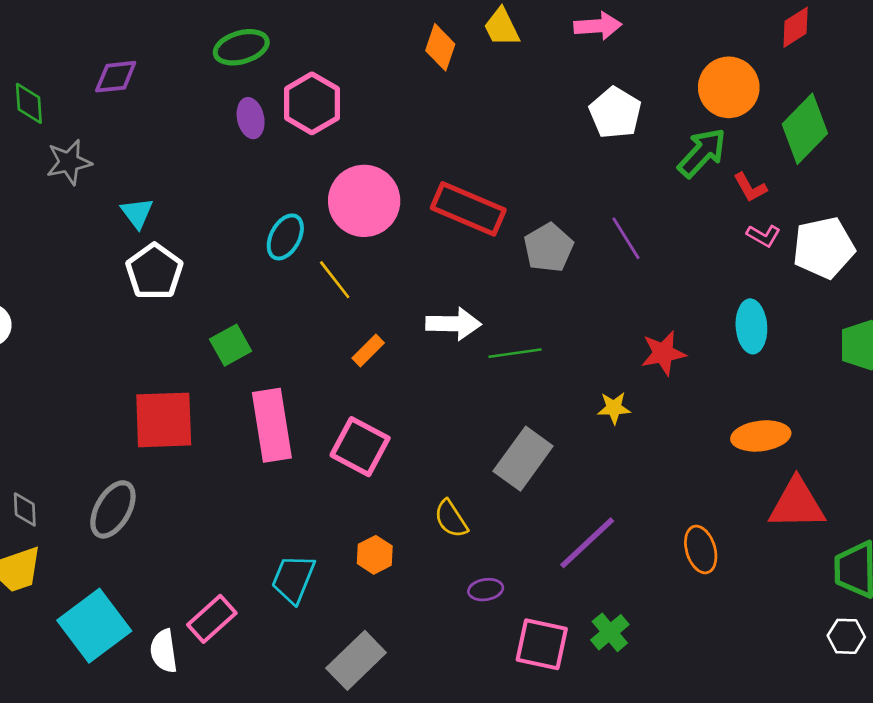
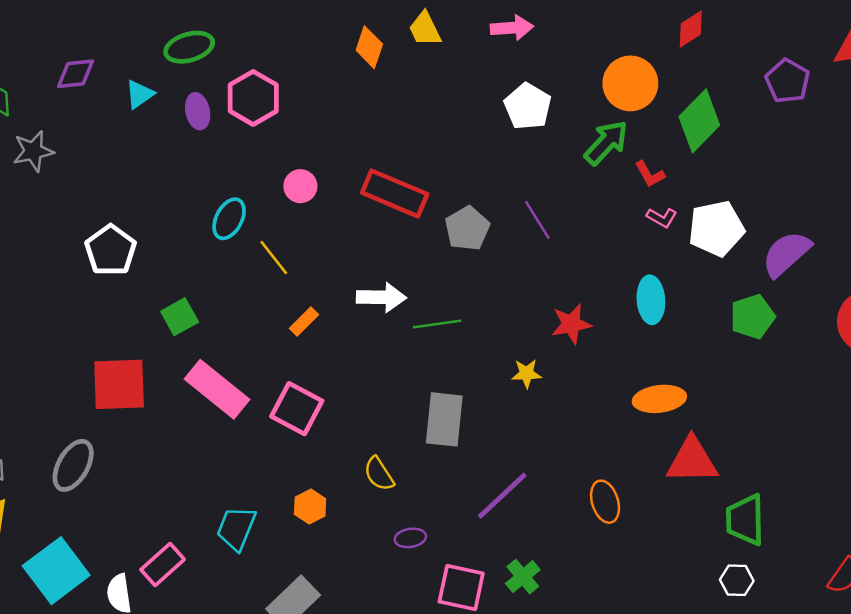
pink circle: (364, 201) -> (300, 186), size x0.5
cyan triangle: (137, 213) -> (140, 94), moved, turned 32
pink rectangle: (272, 425) -> (217, 389), turned -42
gray rectangle: (523, 459) -> (444, 419), turned -30

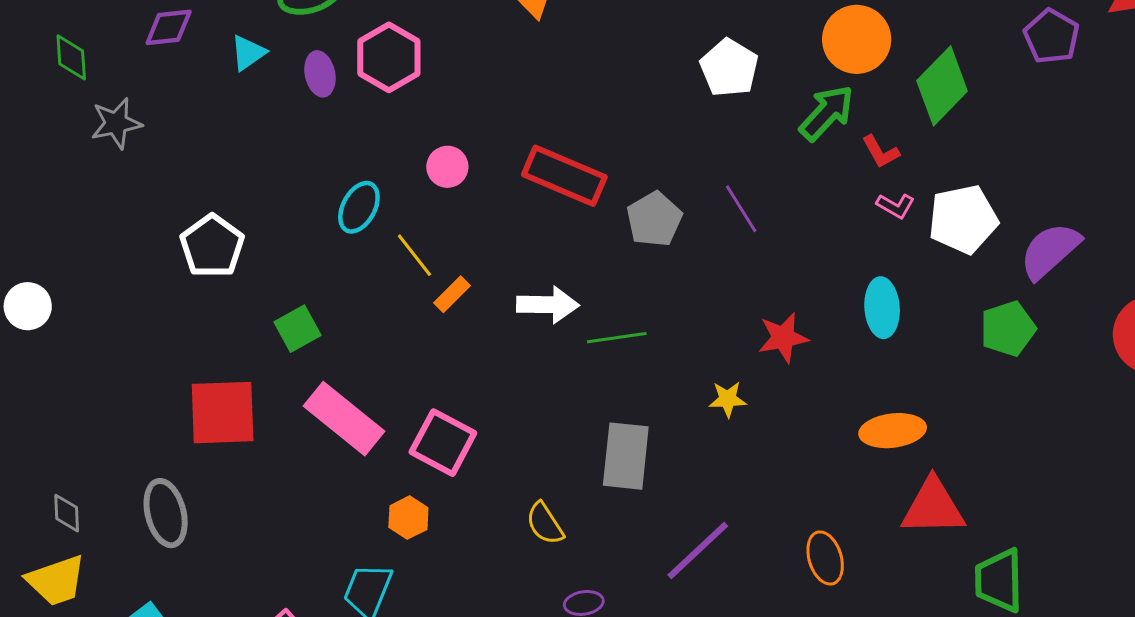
orange rectangle: (304, 322) -> (452, 294), moved
gray ellipse: (73, 465) -> (166, 513), turned -44
orange hexagon: (310, 506) -> (408, 518), moved

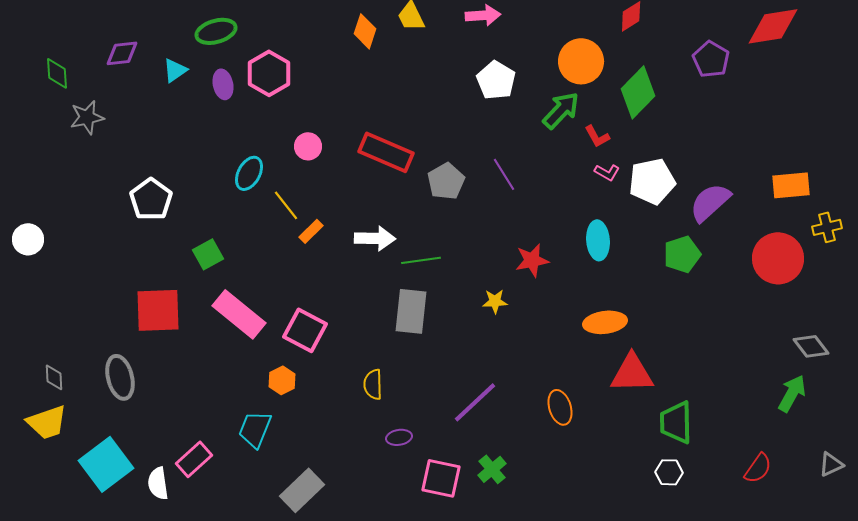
gray rectangle: (626, 456) -> (411, 311), moved
yellow semicircle: (545, 524) -> (373, 384), turned 32

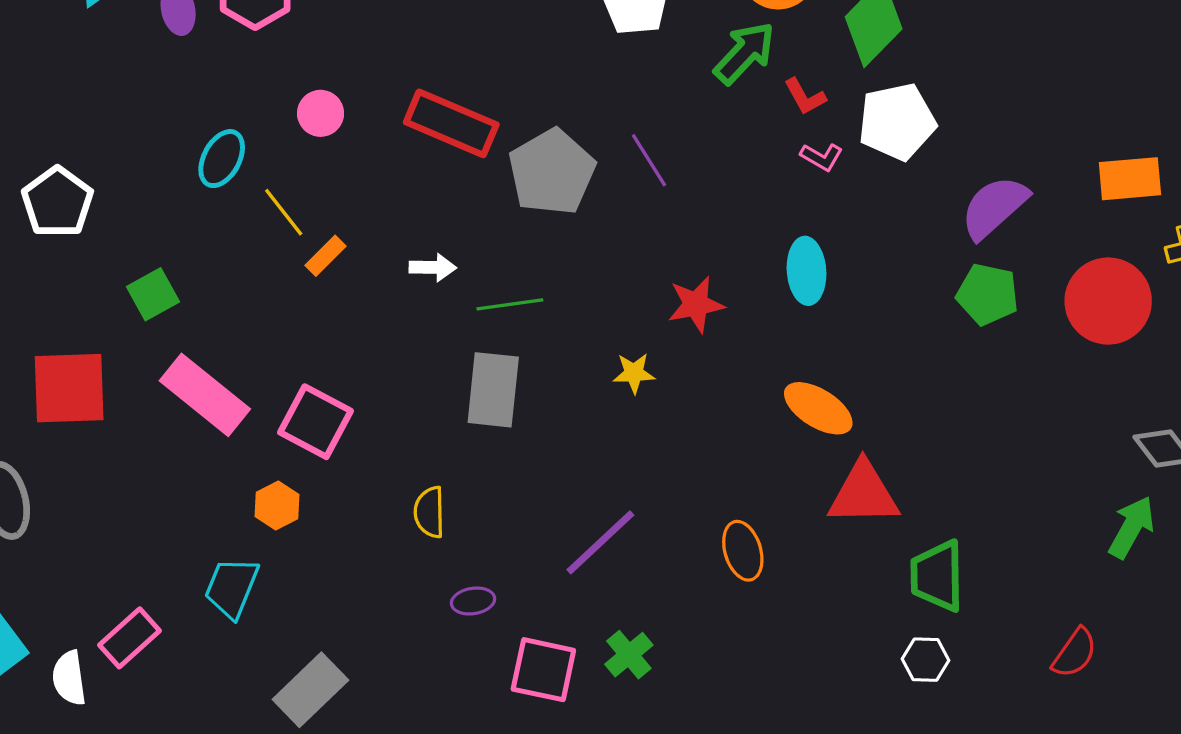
gray pentagon: (446, 181) -> (552, 172), size x1.4
white pentagon: (652, 181) -> (897, 122), moved
white arrow: (375, 238) -> (433, 268), size x0.7
green pentagon: (682, 254) -> (987, 294), moved, turned 30
orange ellipse: (605, 322) -> (818, 408), turned 39

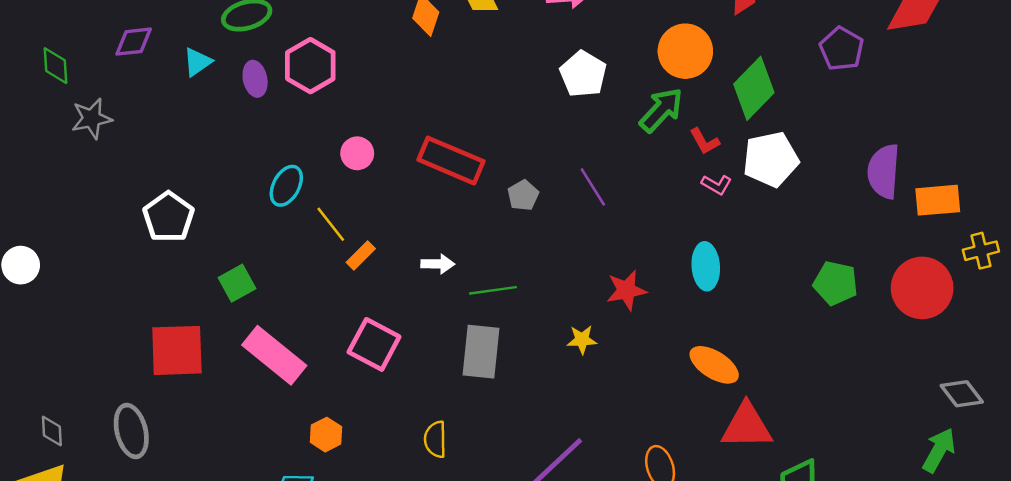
gray pentagon: (552, 172) -> (523, 195), size x0.5
purple semicircle: (994, 207) -> (884, 171), moved, turned -44
pink square: (316, 422) -> (374, 344), moved

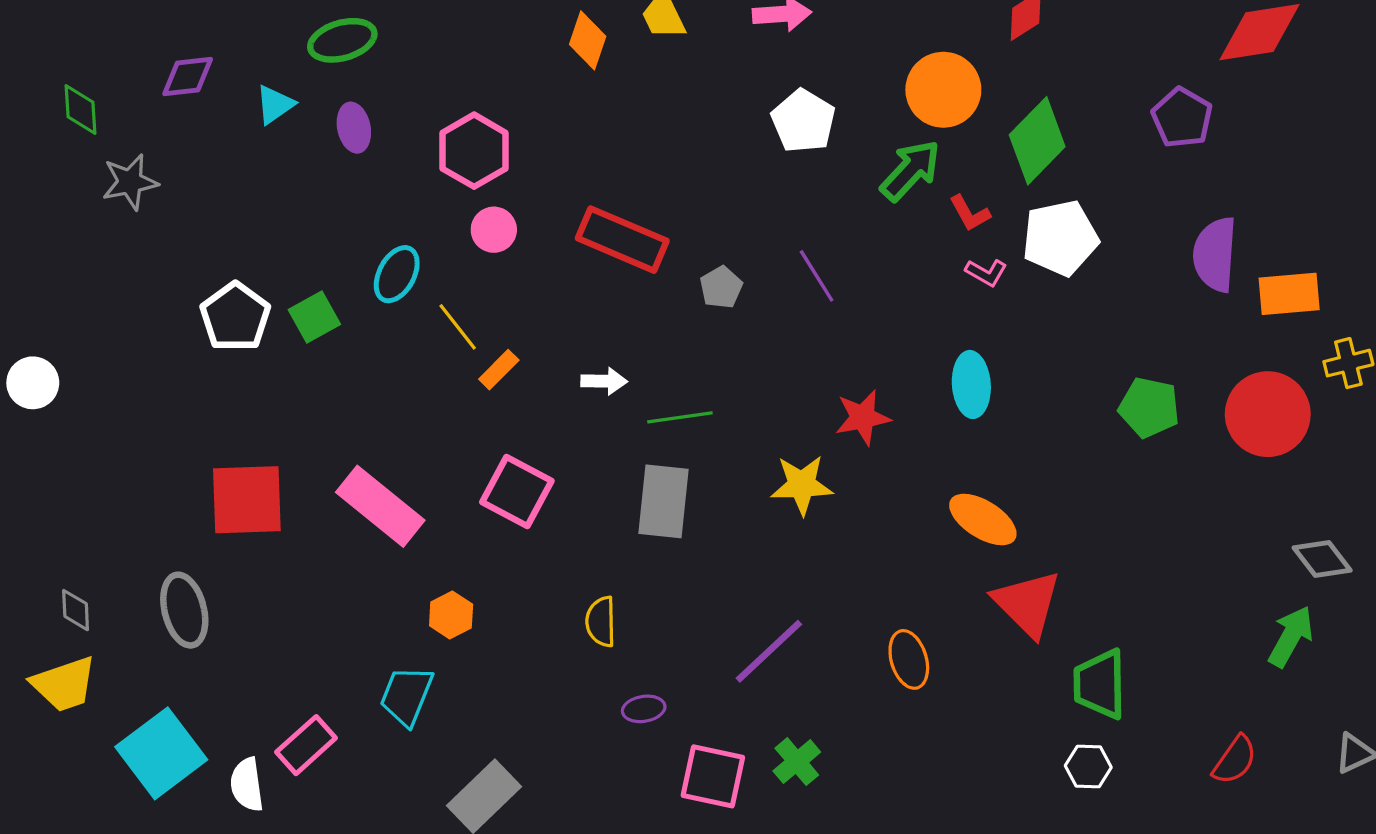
purple pentagon: (842, 49) -> (1182, 118), moved
pink hexagon: (310, 66) -> (474, 151), moved
green square: (237, 283) -> (314, 317), moved
yellow star: (582, 340) -> (802, 485), size x1.5
red triangle: (747, 426) -> (1027, 603), turned 46

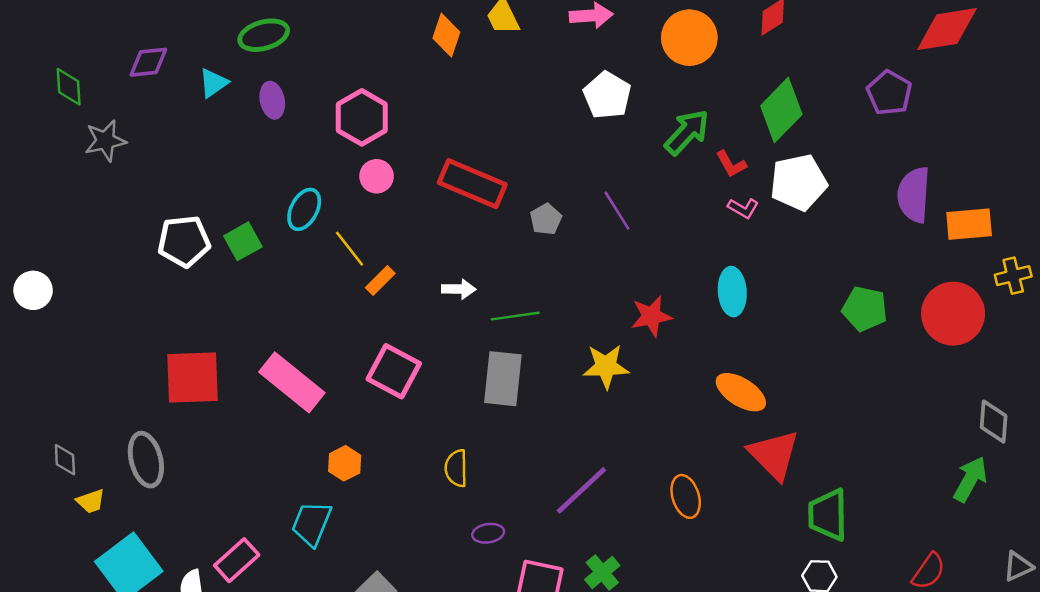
orange circle: (943, 90) -> (689, 38), moved
white pentagon: (235, 317) -> (184, 241), turned 30
gray diamond: (1322, 559) -> (994, 422), turned 42
yellow trapezoid: (64, 684) -> (91, 501), moved, size x0.6

